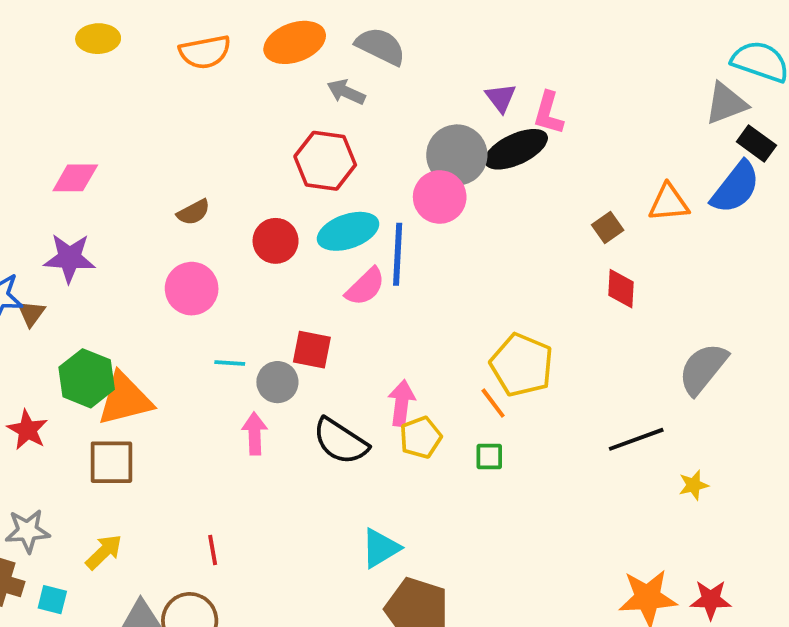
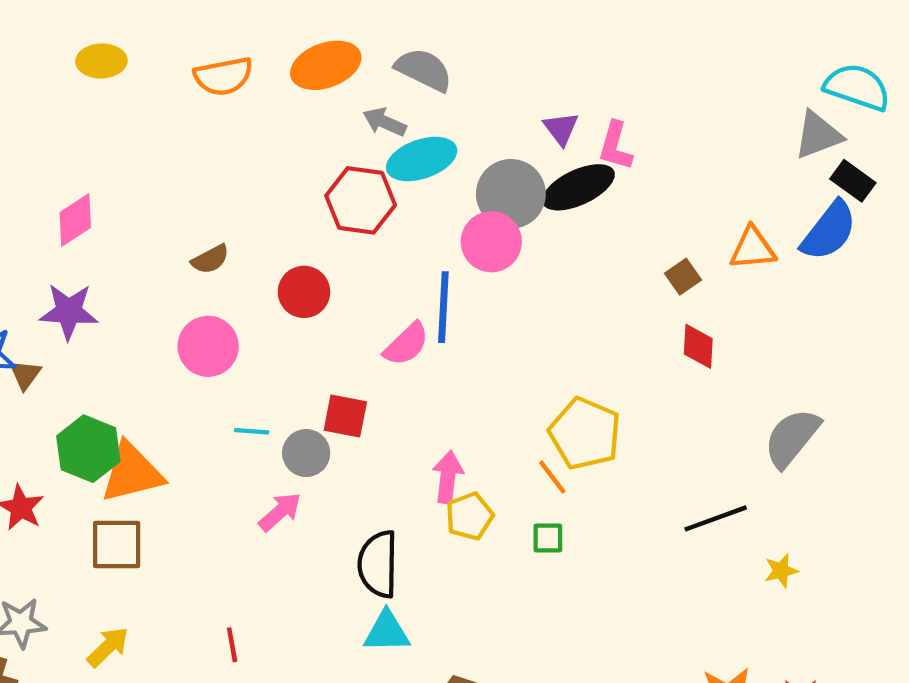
pink diamond: (75, 178) -> (75, 220), turned -33
cyan ellipse: (348, 231) -> (422, 159), moved
pink arrow: (255, 434) -> (280, 512), turned 51
black semicircle: (340, 441) -> (378, 564), moved, turned 58
cyan triangle: (381, 548) -> (387, 632), moved, turned 30

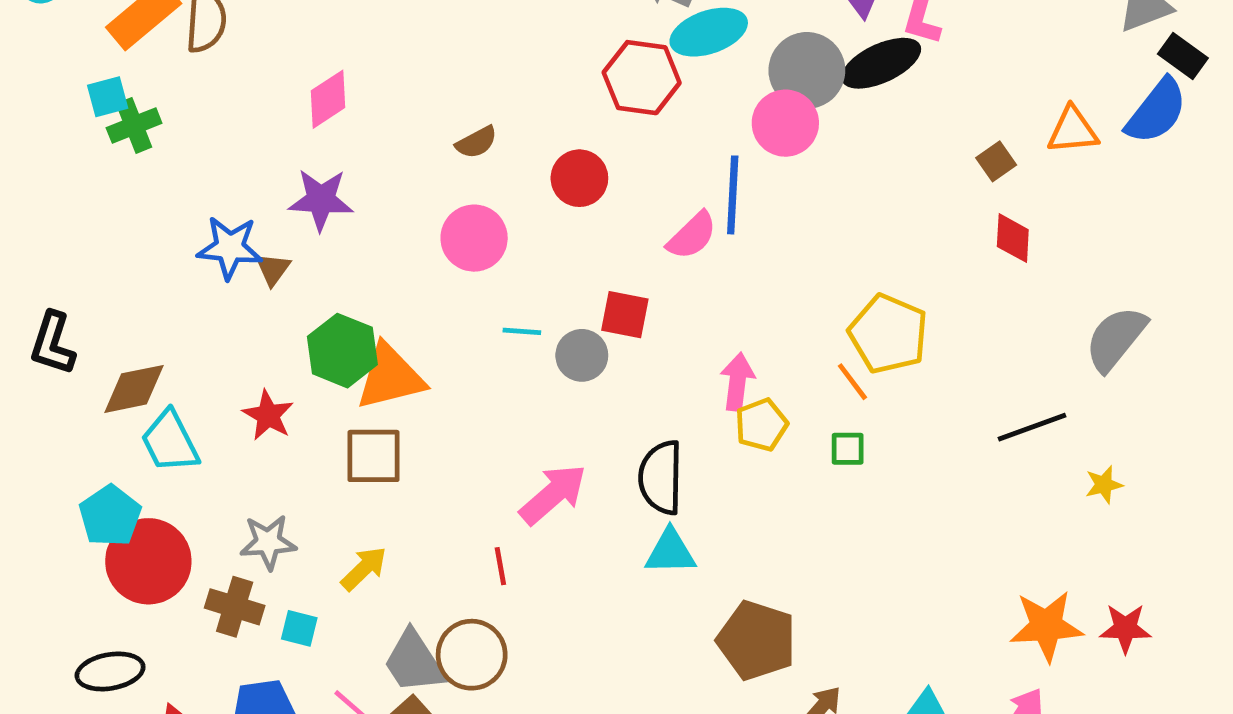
pink arrow: (280, 512) -> (553, 494), moved, size x1.4

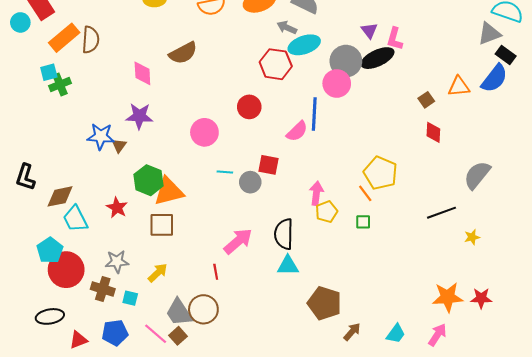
pink diamond: (328, 99) -> (142, 73), turned -60
brown semicircle: (476, 142) -> (183, 53), moved, size x1.6

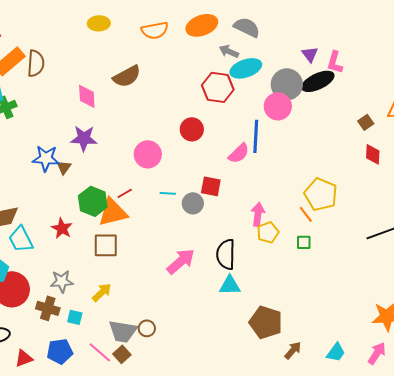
red line: (216, 272) -> (125, 193), moved, turned 70
brown circle: (203, 309) -> (147, 328), size x0.6
gray trapezoid: (179, 312) -> (123, 331), turned -48

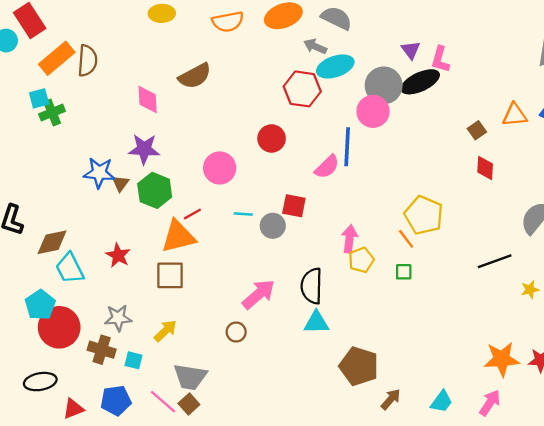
green hexagon: (93, 201) -> (155, 190), moved
brown circle: (147, 328) -> (236, 332), moved

